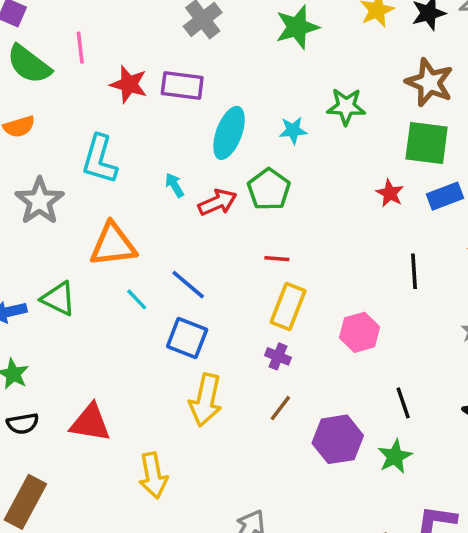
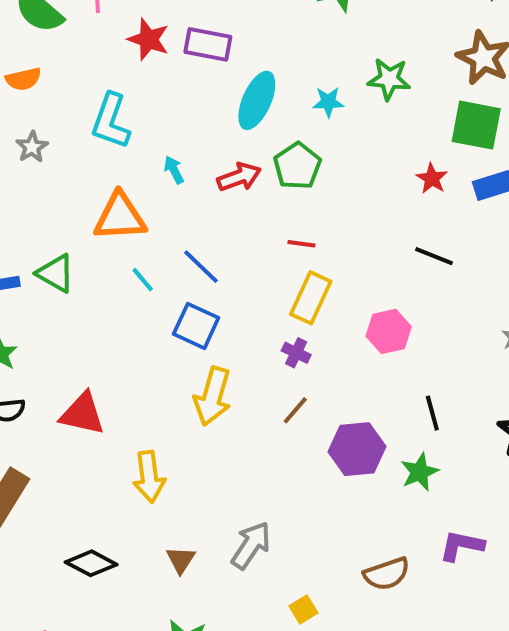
cyan arrow: (175, 185) -> (174, 170), moved
gray star: (40, 201) -> (32, 147), moved, size x0.6
black line: (414, 271) -> (434, 256), moved, turned -68

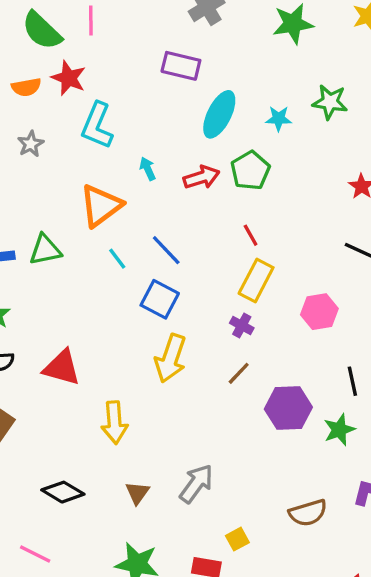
red star: (149, 39) -> (69, 78), moved
orange triangle: (120, 217) -> (101, 206), turned -36
red line: (301, 244) -> (251, 235), turned 50
green triangle: (56, 273) -> (45, 250), turned -44

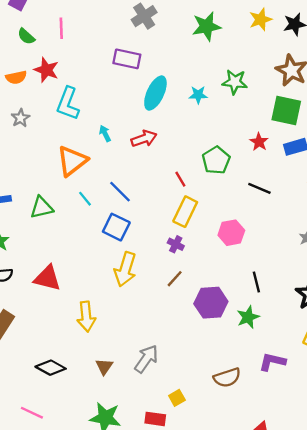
green semicircle: (42, 31) -> (26, 36), size x0.6
green pentagon: (250, 170) -> (216, 160), moved
green triangle: (45, 250) -> (42, 208), moved

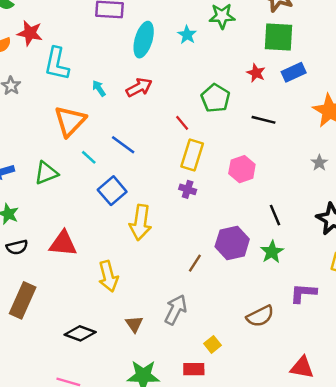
cyan star: (198, 95) -> (187, 35), turned -30
blue square: (116, 227) -> (112, 191), moved, turned 32
brown line: (175, 279) -> (195, 263), moved

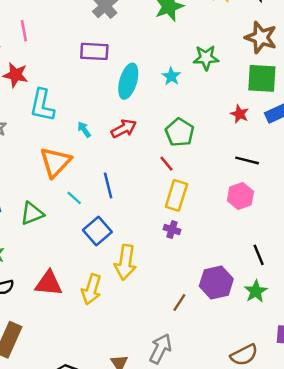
green pentagon: (215, 98) -> (180, 132), moved
blue line: (123, 145) -> (108, 185), turned 40
pink hexagon: (242, 169) -> (240, 196), moved
yellow arrow: (108, 276) -> (91, 289), moved, turned 32

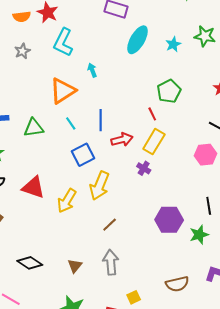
red arrow: (124, 129) -> (122, 140), moved
brown line: (179, 302) -> (110, 225), moved
gray arrow: (160, 349) -> (111, 262), turned -45

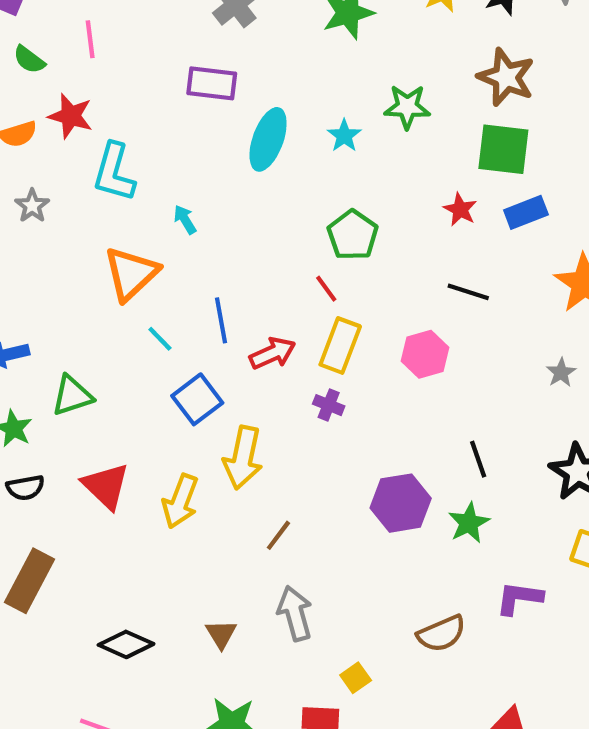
green triangle: (34, 128) -> (72, 396), moved
pink hexagon: (206, 155) -> (425, 354), moved
red triangle: (33, 187) -> (106, 486), turned 35

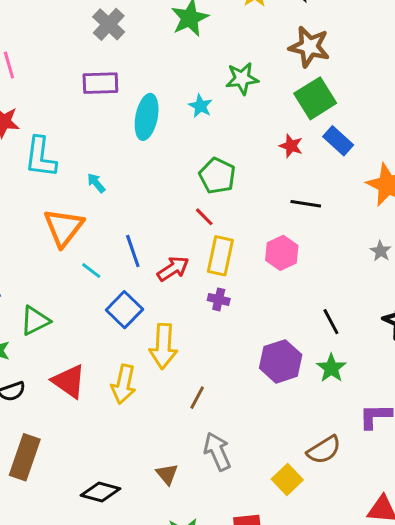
green square: (503, 149) -> (315, 98), turned -30
blue rectangle: (526, 212) -> (338, 141), turned 72
yellow square: (356, 678) -> (287, 479), moved, size x1.4

